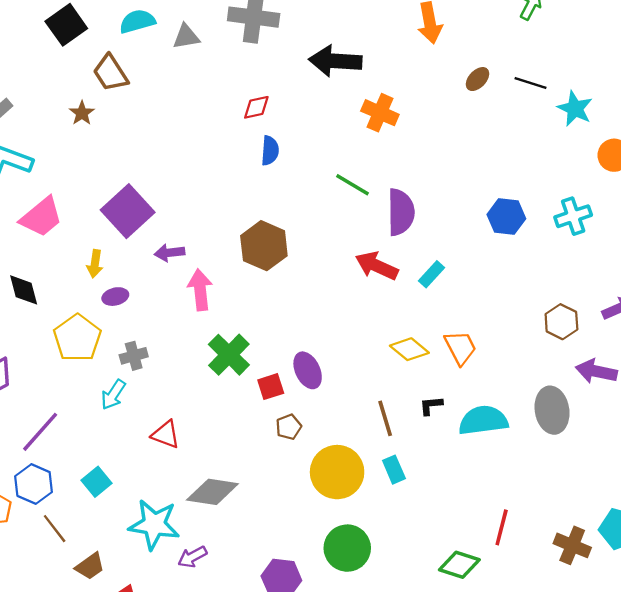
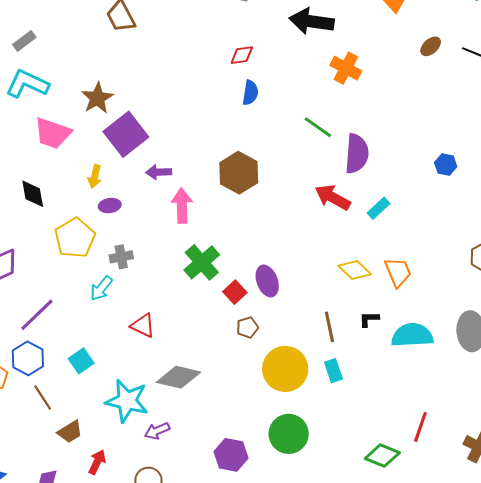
brown star: (82, 113) -> (97, 98), moved, size x1.5
pink trapezoid: (41, 217) -> (53, 133), turned 54
blue hexagon: (506, 217) -> (446, 165), size x0.7
red square: (271, 387) -> (235, 292), turned -30

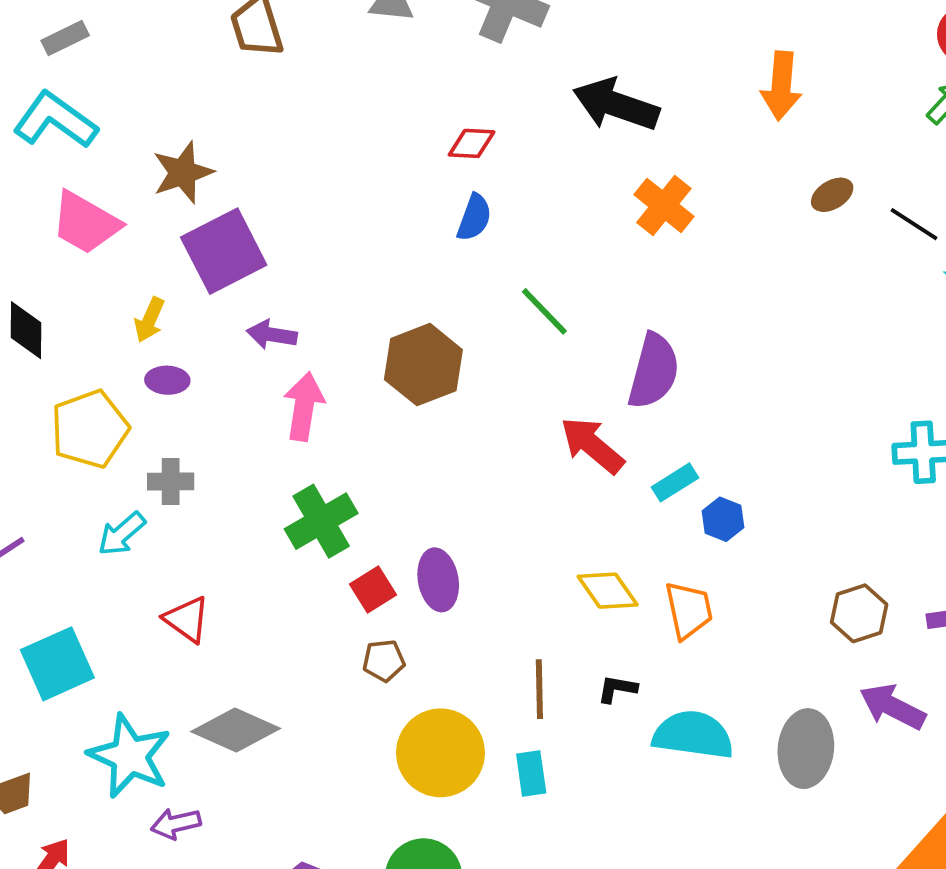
green line: (318, 127) -> (544, 311), moved
blue hexagon: (446, 165) -> (723, 519), moved
cyan square: (81, 361) -> (57, 664), size x1.5

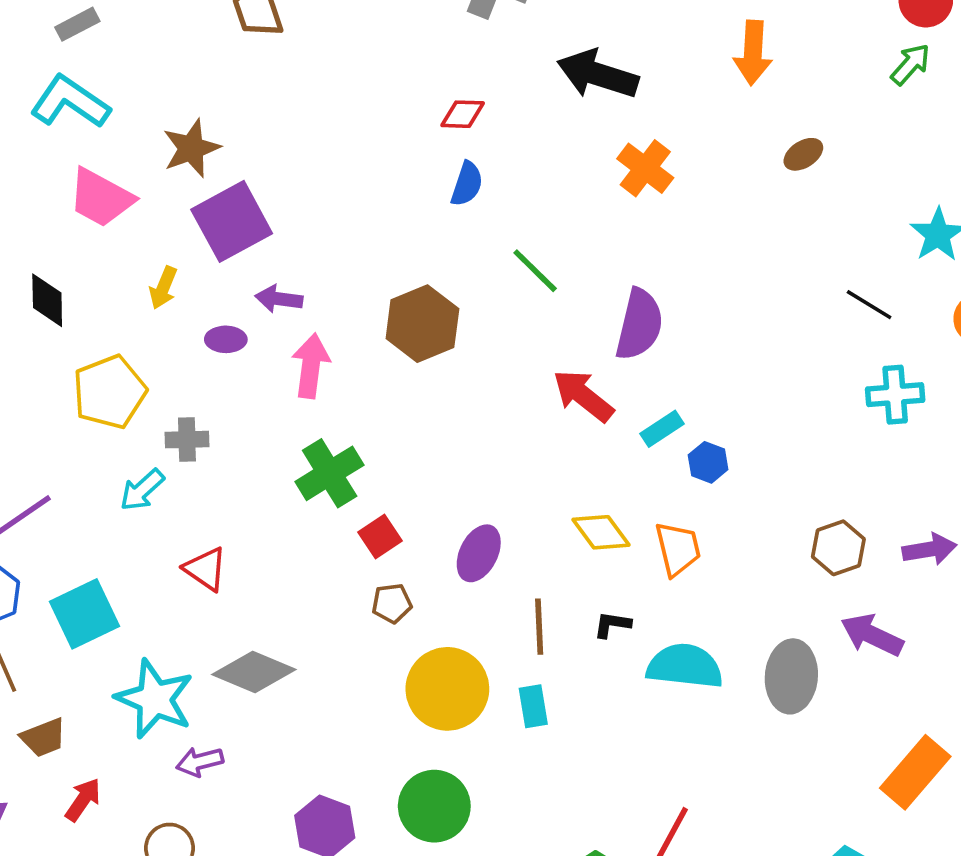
black line: (914, 224) -> (869, 305), moved
purple ellipse: (167, 380) -> (226, 339), moved
purple ellipse: (438, 580) -> (479, 553), moved, turned 38

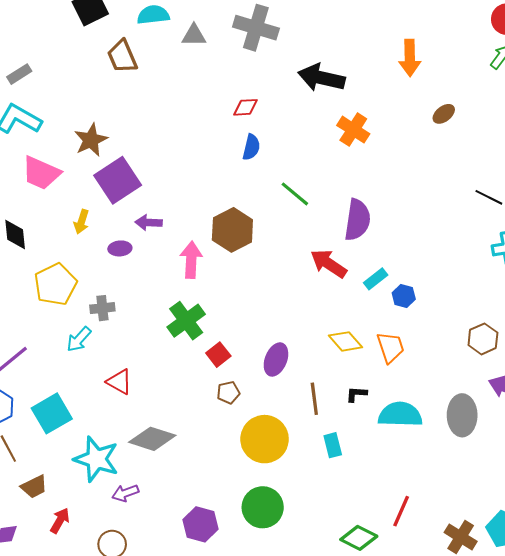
pink arrow: (311, 366) -> (191, 260), moved
cyan rectangle: (533, 706) -> (333, 445), moved

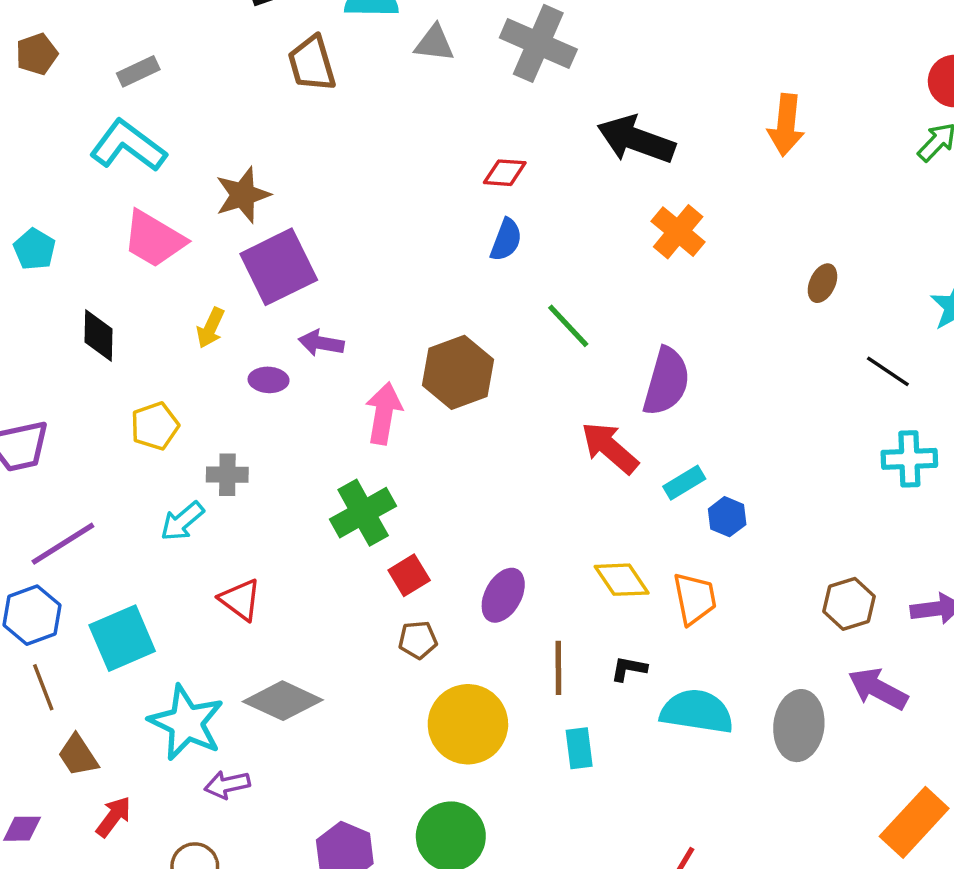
brown ellipse: (444, 114) -> (822, 283), moved, turned -35
yellow pentagon: (55, 284) -> (155, 426), size x0.7
brown trapezoid: (34, 487) -> (78, 755), turned 76

